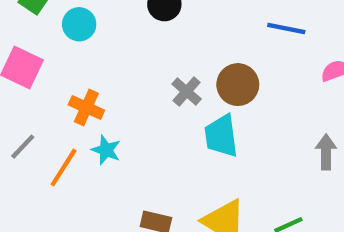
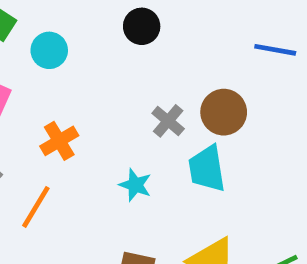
orange cross: (86, 107) -> (59, 141), turned 36
cyan star: (106, 150) -> (135, 185), moved

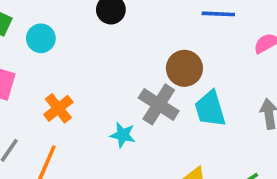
gray cross: (168, 121) -> (159, 104), moved, size x1.5
cyan trapezoid: (207, 169) -> (210, 109), moved

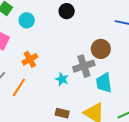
gray cross: (159, 104) -> (84, 66), turned 30
cyan trapezoid: (210, 109) -> (104, 83), moved

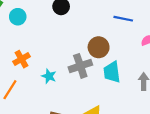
cyan star: (62, 79) -> (49, 76), moved
cyan trapezoid: (104, 83) -> (112, 72), moved

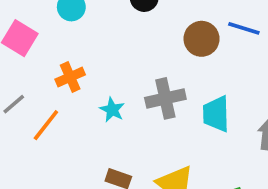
brown circle: (99, 47) -> (202, 39), moved

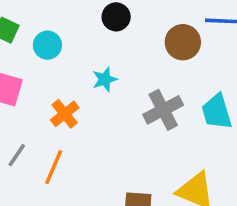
cyan star: (112, 110) -> (105, 79), moved, turned -30

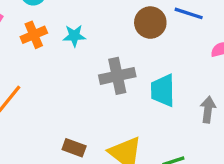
orange cross: (65, 114) -> (34, 35), moved

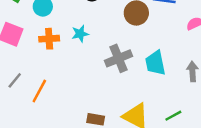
orange cross: (34, 35) -> (49, 39), turned 30

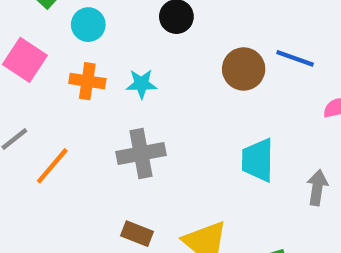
gray cross: (119, 58) -> (141, 154), moved

